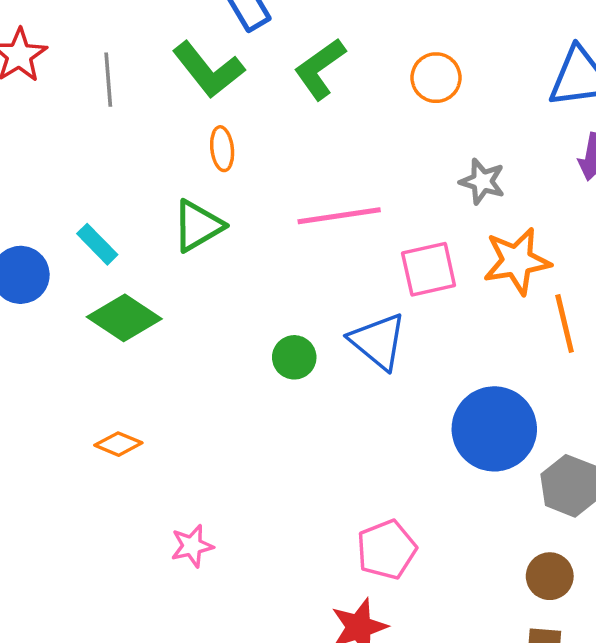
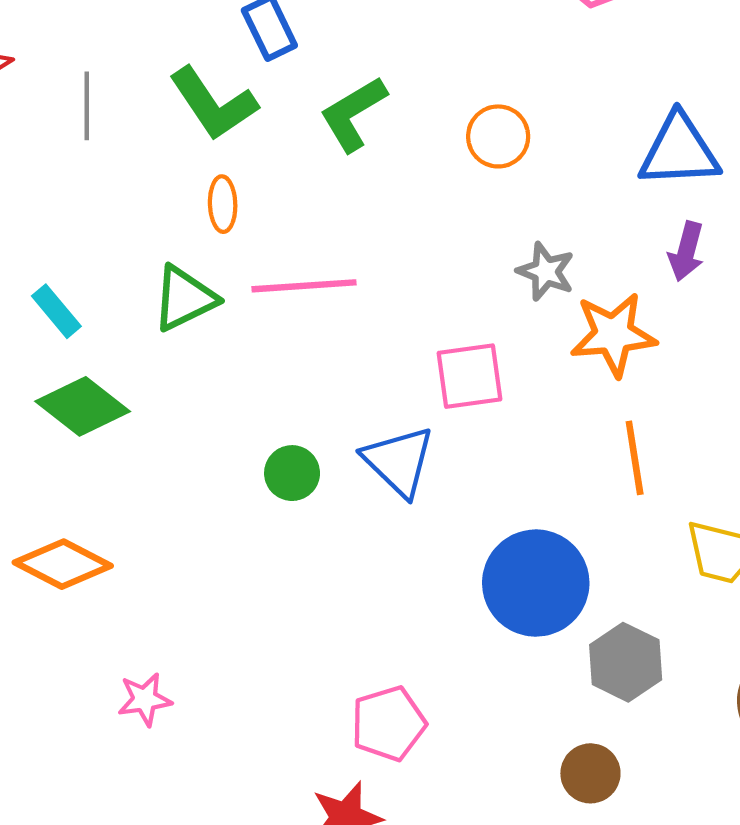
pink line: (339, 216) -> (304, 286), moved
orange star: (517, 261) -> (613, 334), moved
orange diamond: (118, 444) -> (63, 564), size x1.6

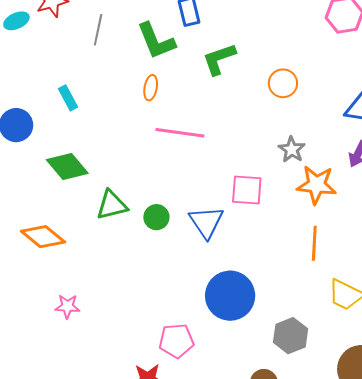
green triangle: (184, 298) -> (112, 205), moved
cyan rectangle: (56, 311) -> (68, 98), moved
blue circle: (536, 583) -> (230, 296), moved

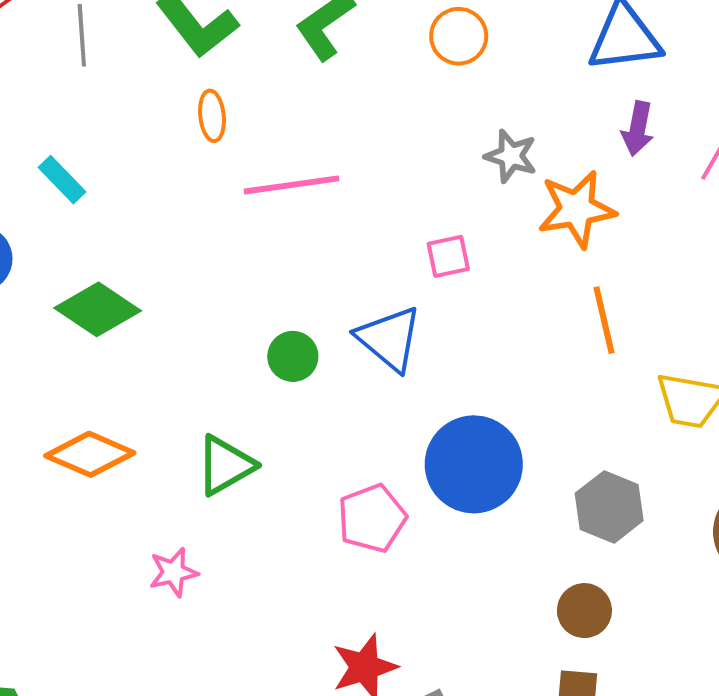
pink square: (247, 190) -> (448, 256), size x0.7
green triangle: (112, 205) -> (225, 465), moved
pink pentagon: (176, 341) -> (372, 518), moved

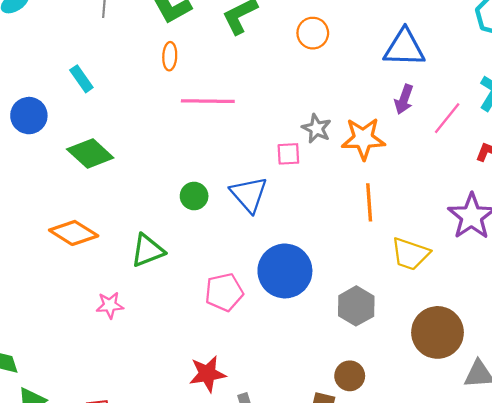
gray star: (511, 156) -> (317, 128), moved
brown circle: (584, 611) -> (350, 376), moved

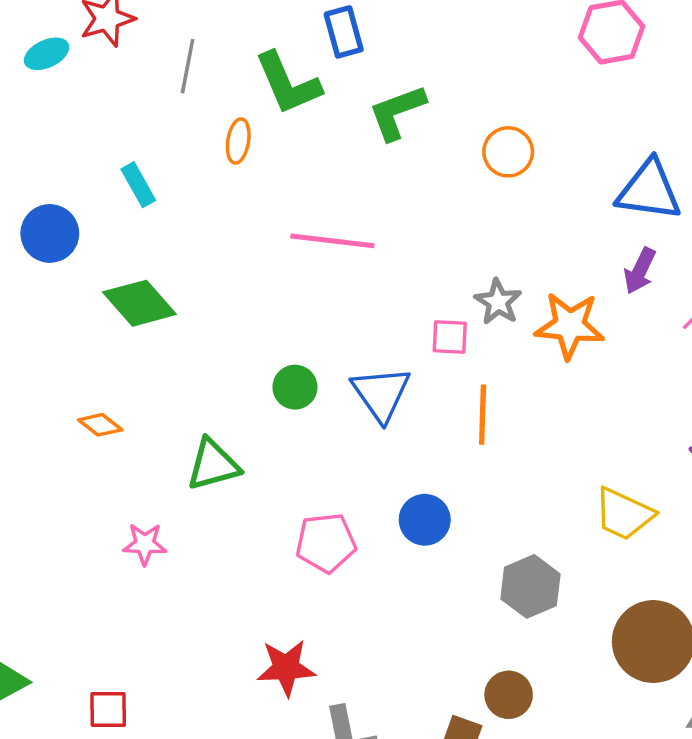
orange ellipse: (170, 56) -> (238, 141), moved
orange line: (369, 202) -> (483, 415), moved
orange diamond: (74, 233) -> (100, 425), size x0.6
blue circle: (285, 271) -> (425, 520), size x0.6

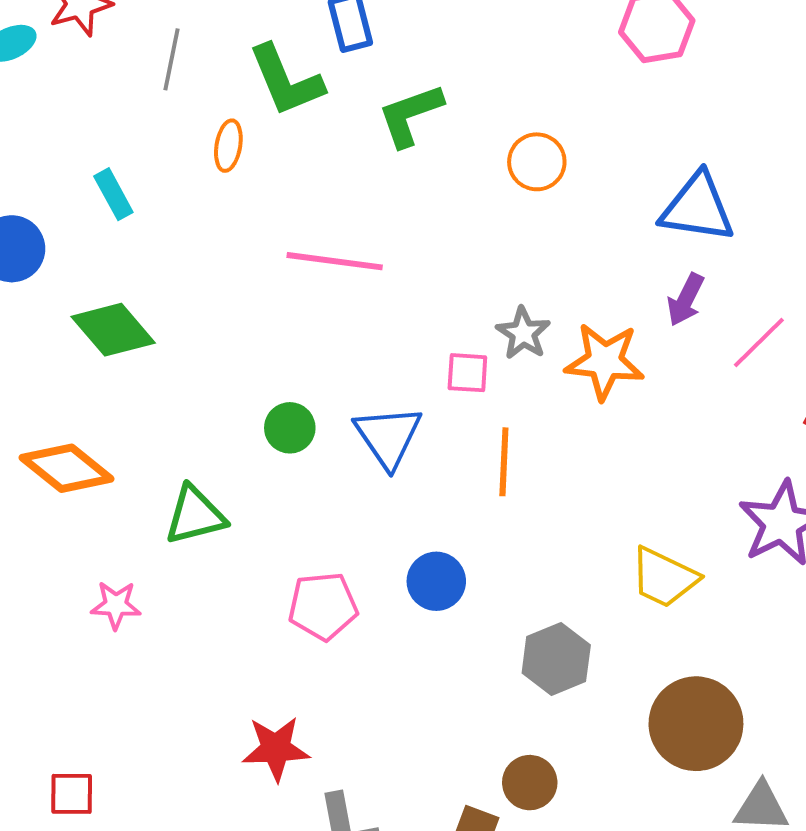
orange diamond: (100, 425) -> (67, 468), size x1.8

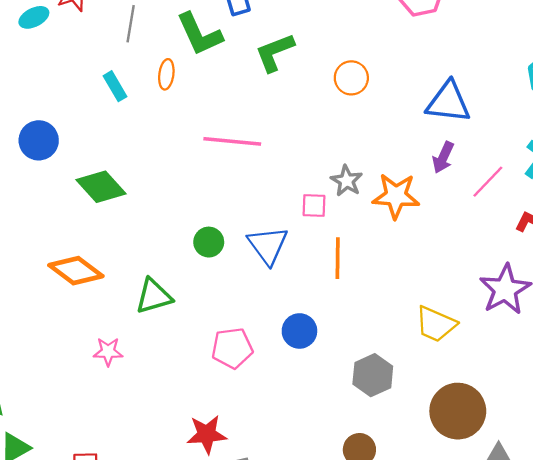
cyan rectangle: (113, 194) -> (115, 86), moved

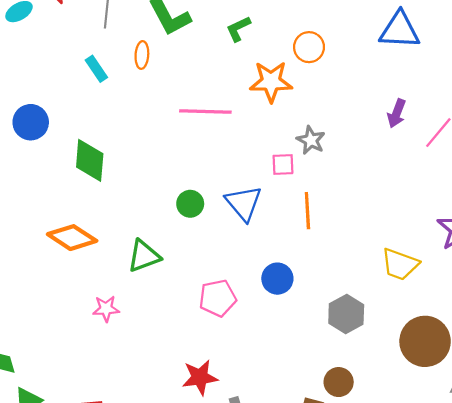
green L-shape: (275, 52) -> (238, 29), size x0.7
blue triangle: (448, 102) -> (400, 30), moved
green diamond: (101, 187) -> (90, 160), turned 51
orange star: (396, 196) -> (271, 82), moved

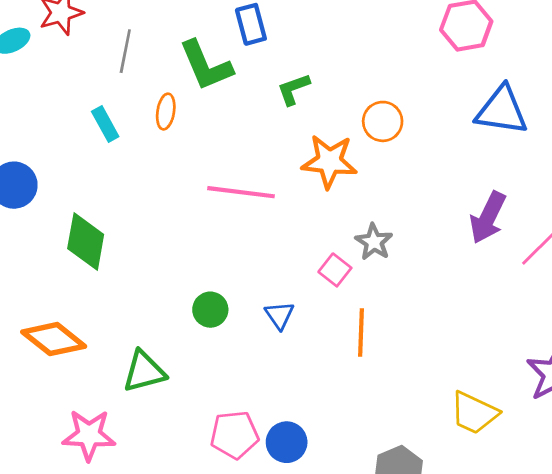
purple arrow: (397, 113) -> (488, 218), size x1.4
pink square: (283, 164) -> (335, 270), turned 35
blue triangle: (244, 203) -> (279, 315), size x0.6
blue circle: (277, 279) -> (287, 442), moved
pink star: (106, 309) -> (89, 435), size x1.5

